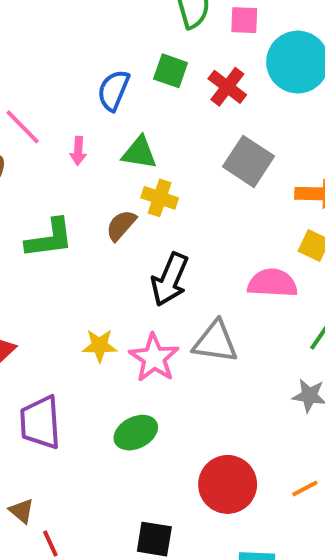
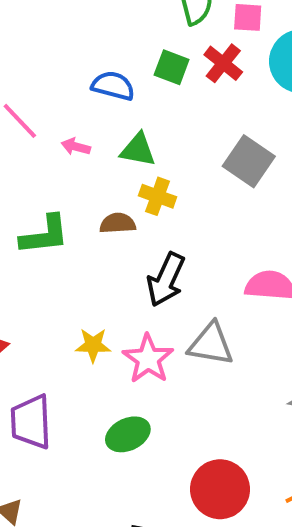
red cross: (227, 87) -> (223, 63), moved
blue semicircle: (113, 90) -> (113, 86), turned 81
pink arrow: (78, 151) -> (76, 147), turned 100
brown semicircle: (121, 225) -> (118, 223), turned 44

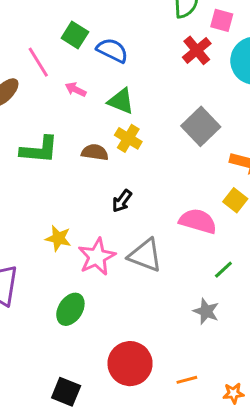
green square: (172, 67) -> (75, 35), moved
black arrow: (166, 280) -> (122, 201), size x0.6
green ellipse: (128, 434) -> (70, 309), turned -44

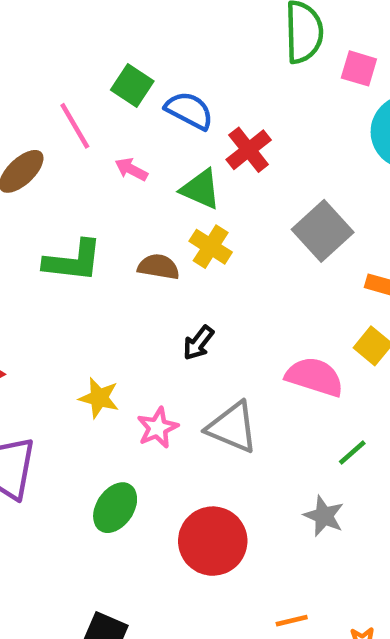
red cross: (197, 50) -> (249, 150), moved
pink star: (97, 257) -> (158, 428), size x0.7
red circle: (130, 364) -> (213, 541), moved

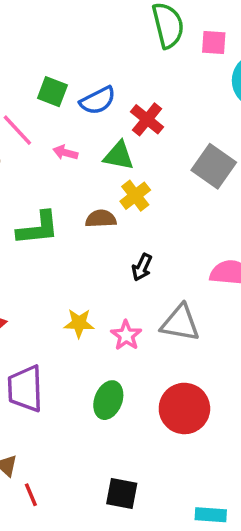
blue semicircle: (189, 110) -> (98, 100), turned 138
yellow cross: (211, 247) -> (135, 196), turned 32

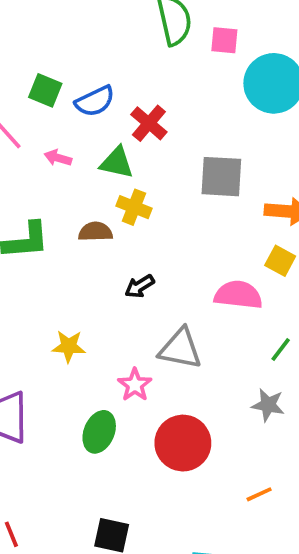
gray square: (214, 166) -> (221, 177), turned -33
yellow cross: (135, 196) -> (134, 207), turned -32
black arrow: (142, 267) -> (140, 286), turned 32
pink star: (126, 335) -> (135, 385), moved

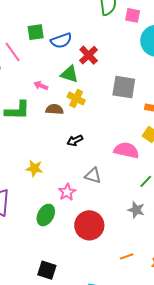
green square: (45, 90) -> (36, 32), turned -36
pink arrow: (58, 158) -> (41, 86), moved
gray triangle: (180, 349) -> (93, 176), size x0.7

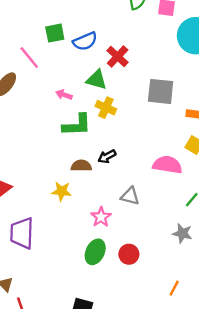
brown semicircle: (55, 109) -> (81, 166), moved
green L-shape: (17, 110) -> (77, 125), moved
green ellipse: (46, 215) -> (95, 252), moved
red circle: (89, 225) -> (129, 254), size x0.6
orange line: (127, 256) -> (174, 288), turned -40

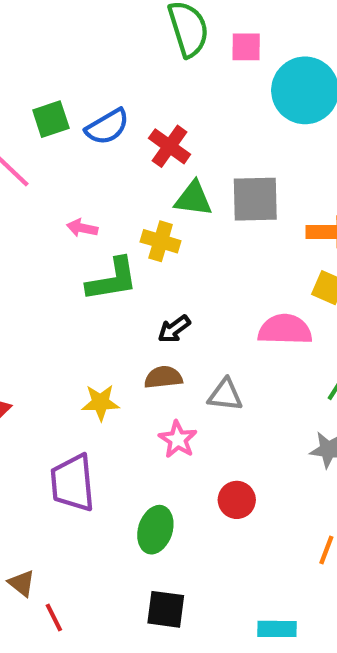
green triangle: (97, 80) -> (193, 199), moved
brown semicircle: (81, 166) -> (163, 377), moved
purple trapezoid: (22, 233) -> (73, 483), moved
green ellipse: (95, 252) -> (155, 530), moved

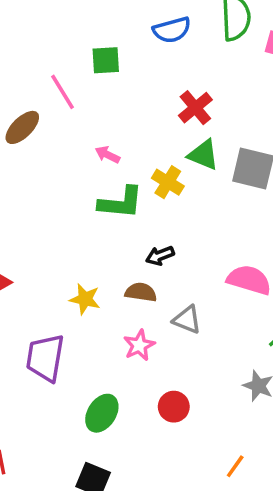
blue semicircle: (107, 127) -> (172, 30), moved

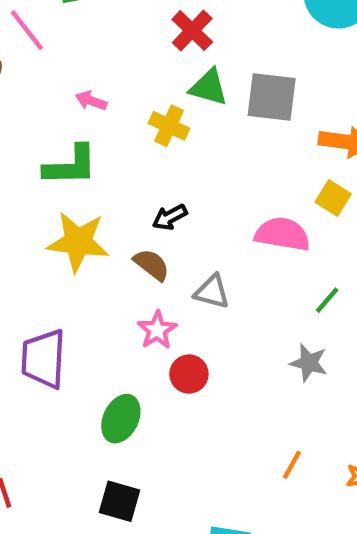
green L-shape: (121, 203) -> (70, 166), moved
brown semicircle: (141, 292) -> (152, 265), turned 36
yellow star: (85, 299) -> (78, 242), moved, size x1.6
red circle: (174, 407) -> (189, 374), moved

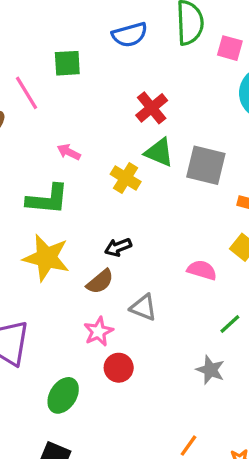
pink semicircle: (282, 234) -> (202, 270), size x0.7
brown semicircle: (152, 265) -> (100, 282), turned 96

